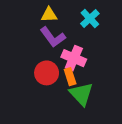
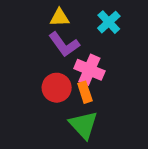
green triangle: (81, 94) -> (83, 125), moved

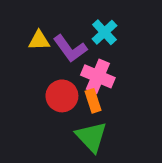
yellow triangle: (60, 18) -> (39, 40), moved
cyan cross: (109, 22) -> (104, 32), moved

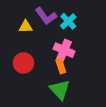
purple L-shape: (70, 49) -> (46, 16), moved
red circle: (62, 96) -> (23, 63), moved

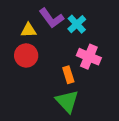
pink cross: (64, 50) -> (89, 57), moved
red circle: (23, 63) -> (26, 55), moved

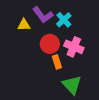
red circle: (26, 55) -> (50, 44), moved
green triangle: (67, 101) -> (72, 85), moved

